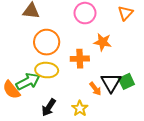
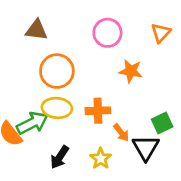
orange cross: (80, 59) -> (98, 111), moved
black triangle: (111, 82) -> (146, 148), moved

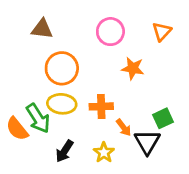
green arrow: (32, 123) -> (38, 118), turned 84

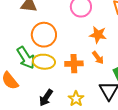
green arrow: (38, 118) -> (26, 58), moved
orange arrow: (124, 128) -> (98, 58), moved

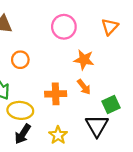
orange circle: (44, 35) -> (20, 60), size x0.6
yellow ellipse: (44, 62) -> (20, 110), moved

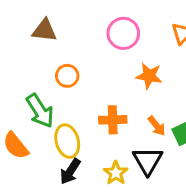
orange arrow: (84, 87) -> (157, 126), moved
yellow ellipse: (20, 110) -> (67, 141), turned 70
black triangle: (97, 126) -> (148, 161), moved

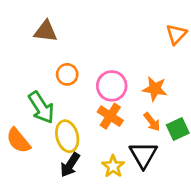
pink circle: (123, 33) -> (112, 86), moved
orange star: (149, 76) -> (155, 89), moved
orange cross: (113, 120) -> (110, 116), turned 35

